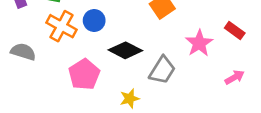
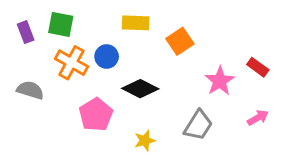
gray trapezoid: (162, 70) -> (198, 125), moved

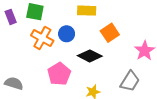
orange square: (180, 41) -> (110, 33), moved
gray semicircle: (30, 90) -> (14, 83), moved

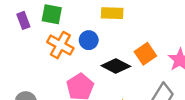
orange square: (110, 33) -> (145, 54), moved

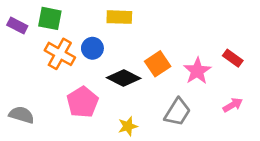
purple rectangle: (23, 20) -> (17, 26), turned -42

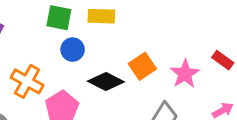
green square: (50, 18) -> (59, 18), moved
orange cross: (60, 54) -> (27, 81), moved

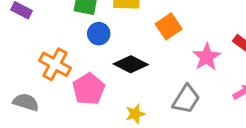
orange square: (142, 66) -> (169, 26), moved

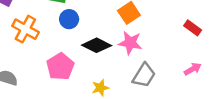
pink star: (207, 57) -> (130, 43), moved, turned -30
orange cross: (55, 64) -> (25, 29), moved

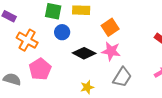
pink pentagon: (60, 67) -> (40, 69), moved

